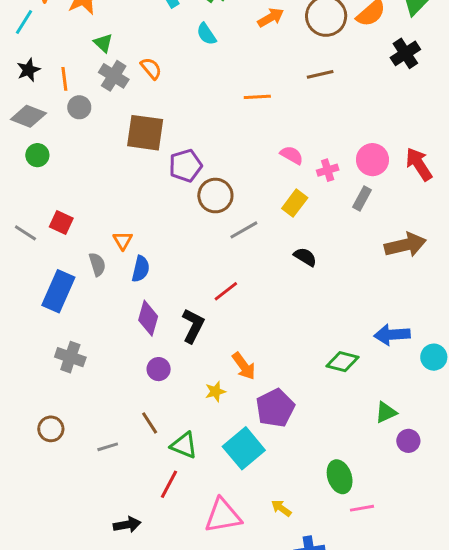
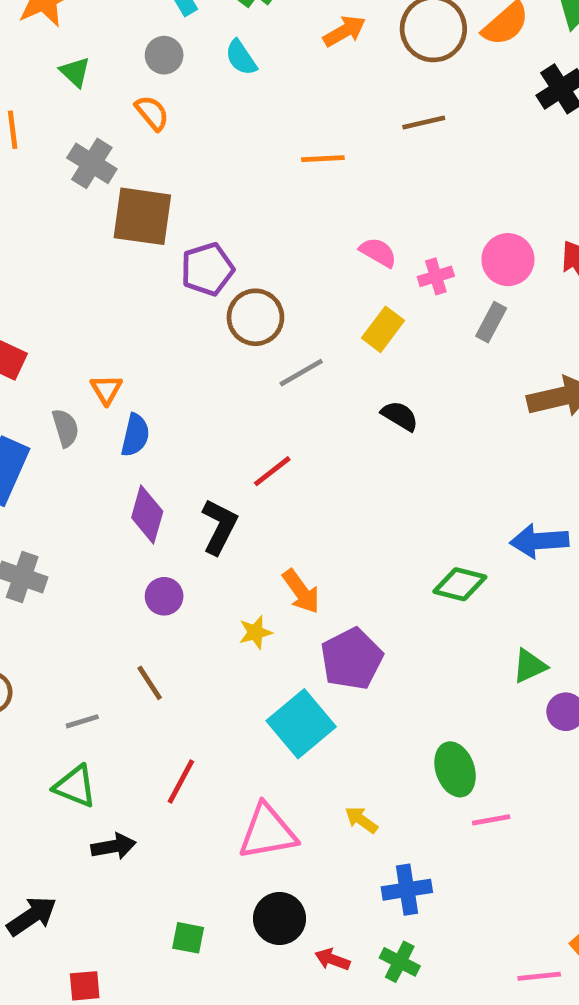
gray cross: (114, 76) -> (92, 163), moved
gray circle: (79, 107) -> (164, 55), moved
green triangle: (184, 445) -> (75, 786), moved

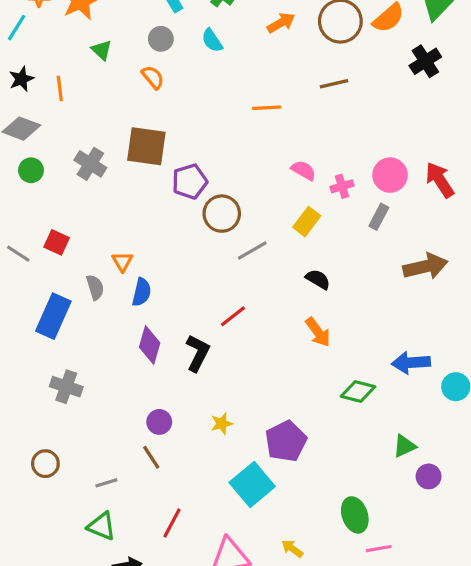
gray cross: (92, 163) -> (90, 164), moved
orange arrow: (301, 591) -> (318, 332), moved
purple circle: (164, 596) -> (159, 422), moved

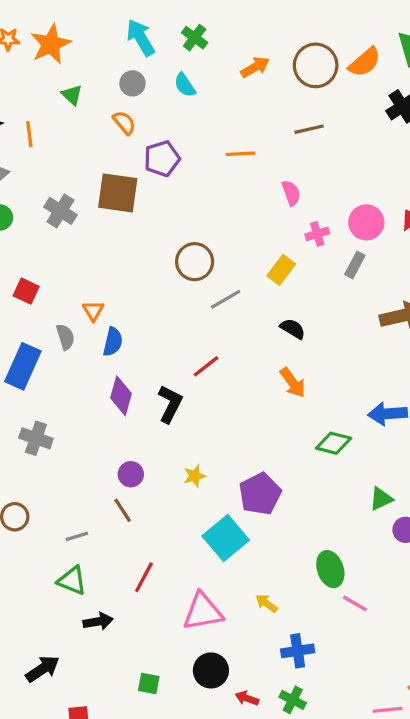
pink semicircle: (303, 170) -> (291, 193), moved, turned 40
purple pentagon: (190, 181) -> (162, 159), moved
pink line: (379, 549) -> (355, 603), turned 40

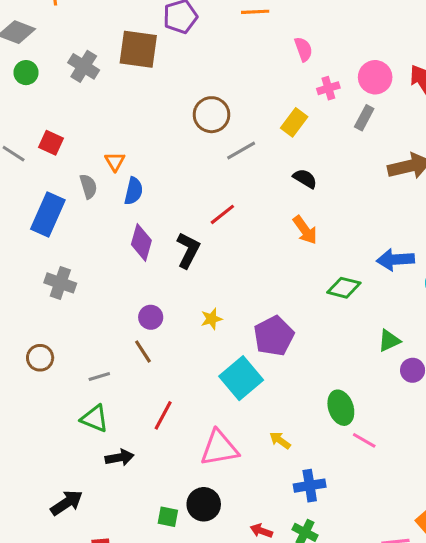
black circle: (211, 670) -> (204, 504), moved

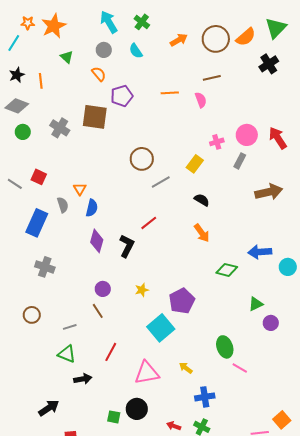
pink semicircle: (303, 49) -> (201, 100), moved

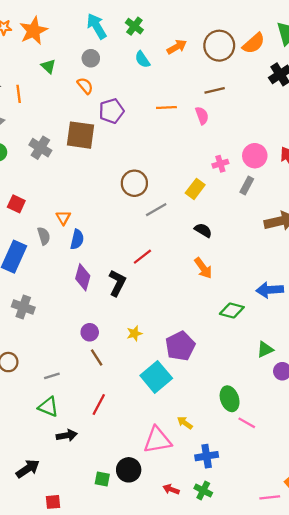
cyan semicircle: (136, 51) -> (142, 59), moved
brown line: (98, 311) -> (97, 357), moved
pink triangle: (147, 373) -> (157, 440), moved

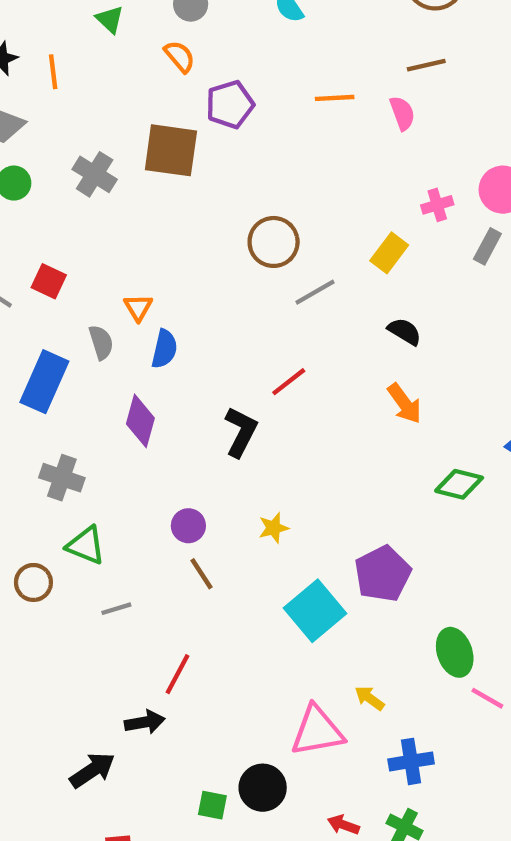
purple diamond: (83, 277) -> (140, 421), moved
purple pentagon: (180, 346) -> (383, 574), moved
red line: (99, 404) -> (177, 674), moved
green triangle: (48, 407) -> (86, 545), moved
black arrow: (28, 469) -> (92, 770), moved

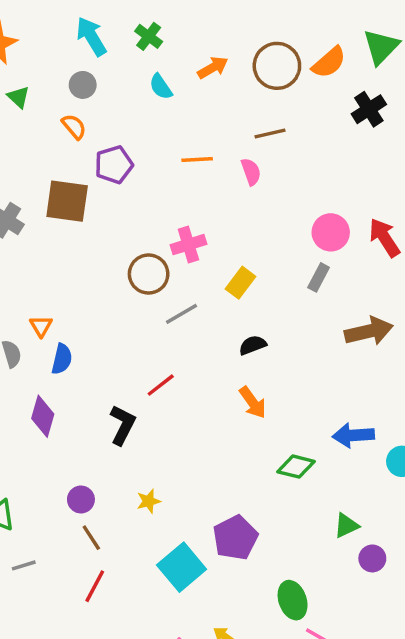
pink cross: (437, 205) -> (188, 245), moved, size x1.4
black semicircle: (404, 331) -> (253, 345), turned -52
red line: (177, 674) -> (95, 586), moved

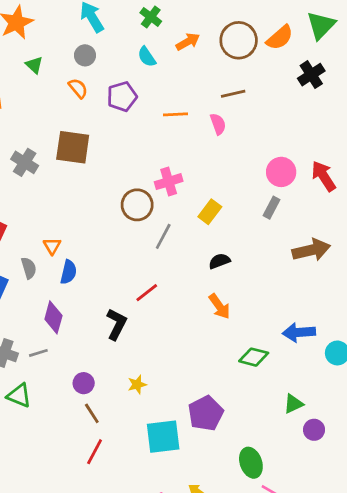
green cross: (149, 36) -> (151, 17), moved
purple pentagon: (114, 165) -> (122, 97), moved
gray line: (182, 314) -> (163, 236), turned -32
gray line: (24, 565) -> (38, 353), moved
cyan square: (182, 567) -> (163, 437), turned 33

